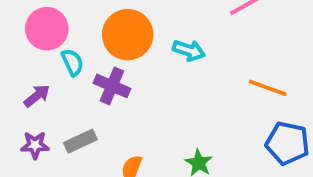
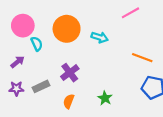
purple cross: (112, 86) -> (70, 73), moved, turned 30

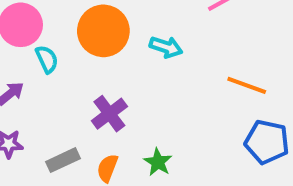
gray rectangle: (41, 86) -> (63, 160), moved
green star: (105, 98) -> (158, 162), moved

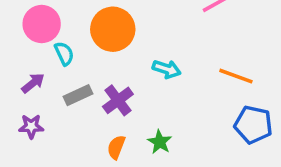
cyan arrow: (166, 47) -> (167, 69), moved
gray rectangle: (63, 160) -> (78, 95), moved

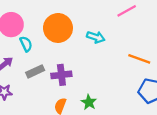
cyan arrow: (167, 69) -> (96, 37), moved
purple cross: (118, 100) -> (61, 75), turned 30

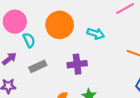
purple cross: (61, 75) -> (77, 64), moved

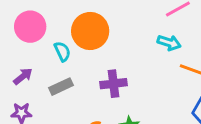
cyan arrow: (96, 34) -> (169, 43), moved
cyan semicircle: (29, 40) -> (62, 51), moved

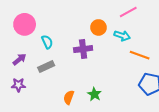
orange circle: (90, 31) -> (99, 27), moved, size x0.6
purple cross: (114, 84) -> (83, 49), moved

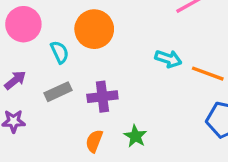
orange circle: (99, 27) -> (94, 29), moved, size x1.5
cyan arrow: (122, 36) -> (168, 59), moved
purple cross: (83, 49) -> (102, 97), moved

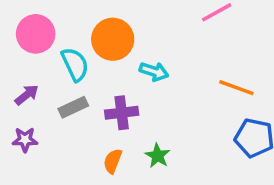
cyan semicircle: (60, 52) -> (75, 64), size x1.4
cyan arrow: (168, 59) -> (154, 71), moved

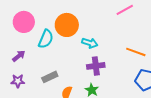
cyan semicircle: (75, 64) -> (46, 39), turned 48
gray rectangle: (73, 107) -> (50, 77), moved
purple cross: (122, 113) -> (96, 66), moved

